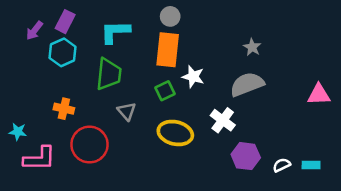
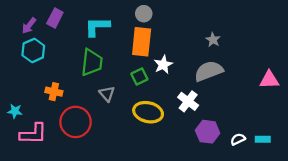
cyan hexagon: (63, 52) -> (33, 50), moved
white star: (193, 77) -> (163, 65), turned 30

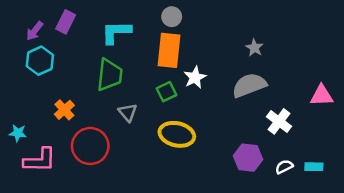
orange cross: (54, 92) -> (64, 110), turned 35
white cross: (188, 101) -> (279, 121), moved

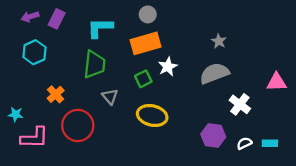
purple arrow: (35, 31) -> (30, 17), moved, turned 35
orange rectangle: (169, 50) -> (146, 43), turned 68

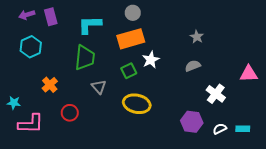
purple rectangle: (57, 19) -> (51, 17), turned -42
gray semicircle: (214, 73) -> (193, 66), size x0.6
red circle: (78, 126) -> (70, 113), size x0.6

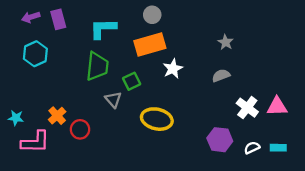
green square: (129, 71) -> (132, 81), moved
pink triangle: (249, 74) -> (277, 106), moved
orange cross: (50, 85) -> (57, 116), moved

